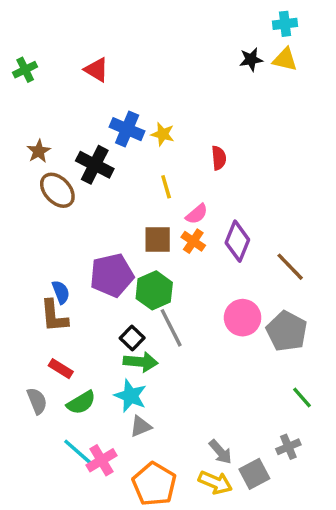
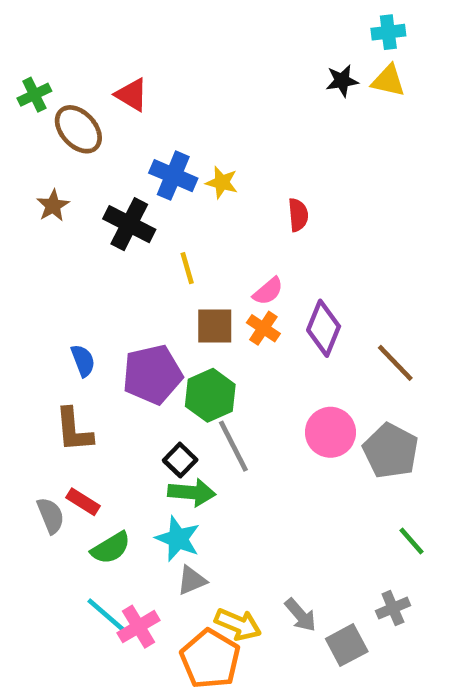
yellow line: (166, 187) -> (187, 268), moved
brown ellipse: (57, 190) -> (78, 129), moved
blue semicircle: (61, 292) -> (83, 361), moved
gray semicircle: (37, 401) -> (51, 516), moved
yellow arrow: (215, 482) -> (238, 624), moved

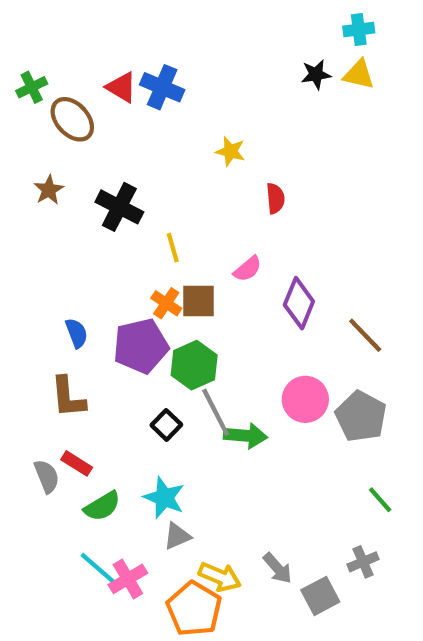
blue cross: (173, 176) -> (162, 87), moved
yellow star: (222, 183) -> (230, 151), moved
orange cross: (263, 328) -> (166, 303), moved
green arrow: (192, 492) -> (245, 436), moved

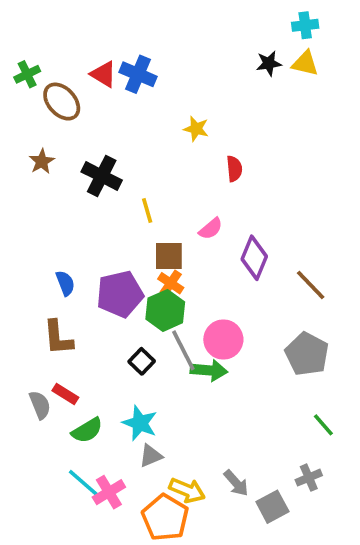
orange cross: (166, 303) -> (171, 283), moved
pink circle: (305, 399) -> (223, 339), moved

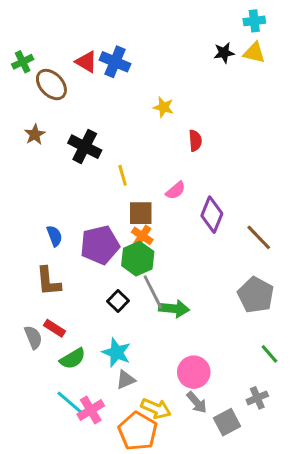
pink circle: (223, 339) -> (194, 372), moved

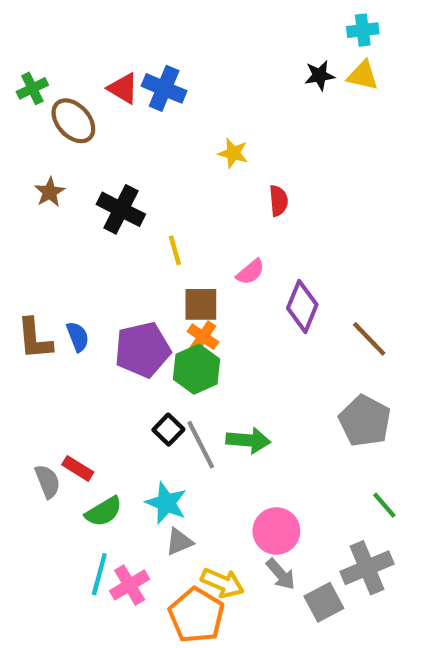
brown L-shape: (48, 281) -> (35, 339), moved
gray line: (153, 292) -> (201, 445), moved
gray cross: (257, 398) -> (367, 568), size x1.6
cyan line: (70, 402) -> (99, 574), turned 64

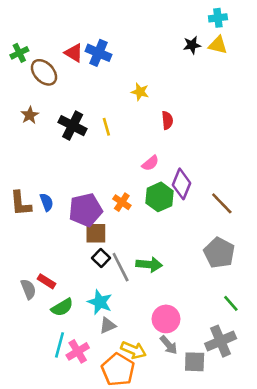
yellow line: (175, 250) -> (106, 127), moved
brown square: (201, 304) -> (96, 233), moved
green hexagon: (196, 369) -> (160, 197), moved
gray square: (324, 602) -> (195, 362), turned 30

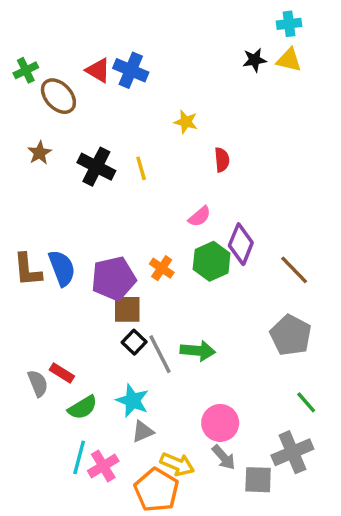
blue semicircle: (47, 202) -> (62, 268), size x1.5

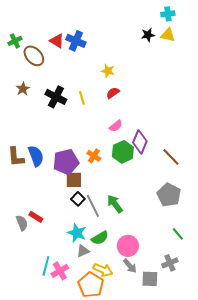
red semicircle: (222, 160) -> (113, 93), moved, turned -120
green arrow: (198, 351) -> (115, 204), turned -132
green semicircle: (83, 407) -> (100, 238), moved
gray cross: (292, 452) -> (170, 263), size x0.7

